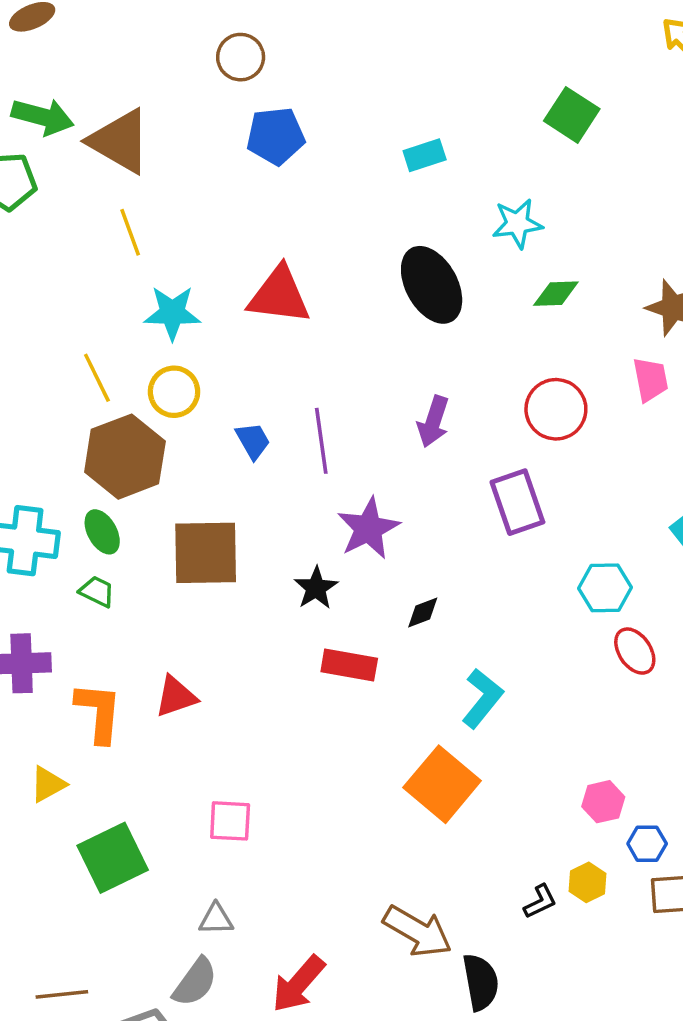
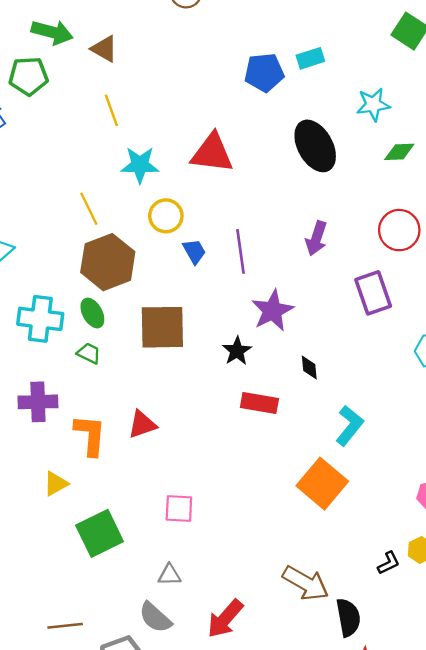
blue pentagon: (276, 136) -> (264, 73), moved
brown triangle: (120, 141) -> (104, 49), size x0.6
yellow circle: (174, 392) -> (166, 216), moved
black diamond: (423, 612) -> (309, 368), turned -75
gray semicircle: (195, 982) -> (155, 617), turned 96

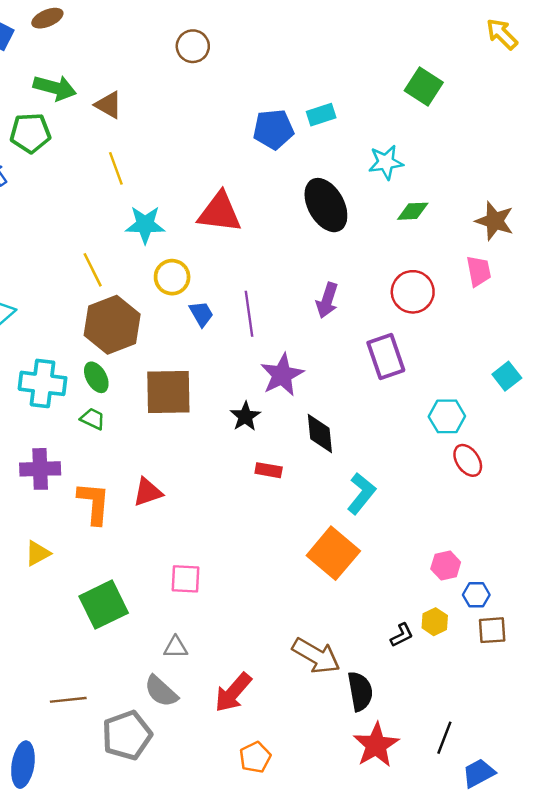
black diamond: (309, 368) -> (320, 434), size x1.6
red rectangle: (259, 403) -> (269, 470), size x0.7
yellow triangle: (56, 484) -> (38, 553), moved

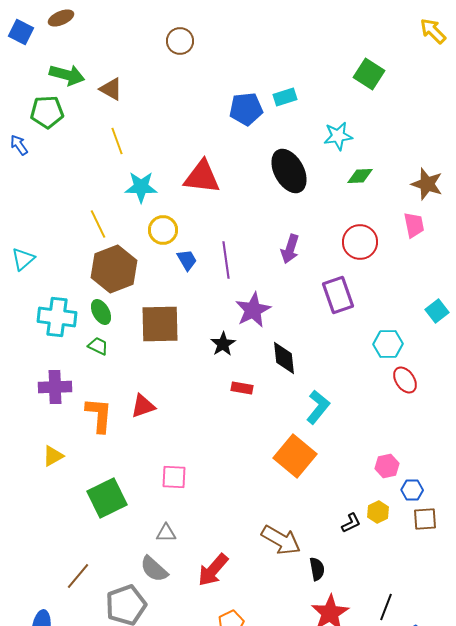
black semicircle: (360, 691) -> (317, 569), size x0.7
brown line: (68, 700) -> (78, 576), turned -44

